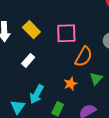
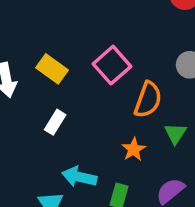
pink square: (66, 33) -> (112, 65), turned -30
cyan arrow: (37, 94) -> (79, 177), turned 84

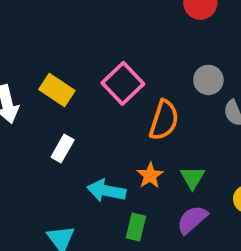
green triangle: (175, 133) -> (192, 178), moved
cyan arrow: (79, 177) -> (106, 191), moved

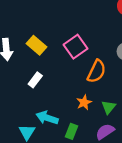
cyan arrow: (106, 191) -> (47, 118), moved

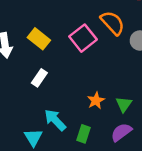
orange semicircle: (97, 71) -> (113, 23), moved, turned -65
cyan arrow: (47, 118) -> (55, 120), turned 30

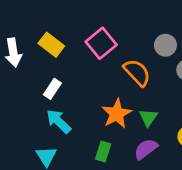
orange semicircle: (113, 23) -> (137, 73), moved
orange star: (96, 101) -> (117, 114), size x1.5
cyan arrow: (55, 120) -> (59, 121), moved

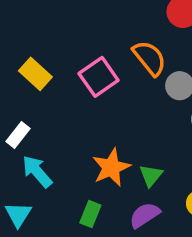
orange semicircle: (137, 73) -> (149, 58), moved
white rectangle: (52, 89) -> (18, 135), moved

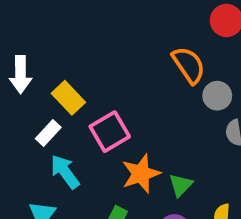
yellow rectangle: (35, 74) -> (68, 98), moved
pink square: (99, 77) -> (110, 132), moved

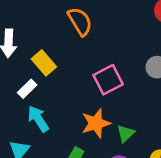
orange semicircle: (189, 65) -> (80, 21), moved
pink square: (110, 132) -> (108, 80), moved

